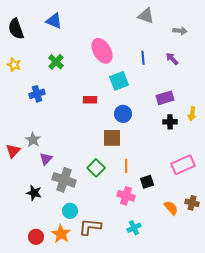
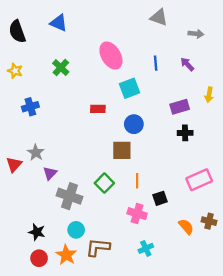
blue cross: (37, 94) -> (30, 107), moved
yellow arrow: (192, 114) -> (209, 95), moved
black star: (34, 193) -> (37, 232), moved

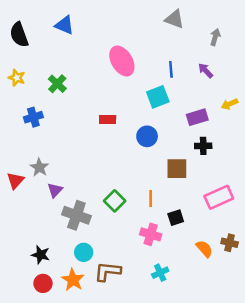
gray arrow: (196, 34) -> (215, 37), turned -80
green cross: (61, 68) -> (57, 84), moved
cyan square: (129, 88) -> (158, 97), moved
yellow arrow: (209, 95) -> (230, 104), turned 56
brown square: (122, 150) -> (177, 169), moved

